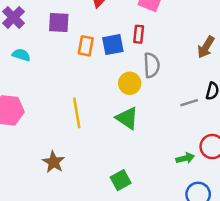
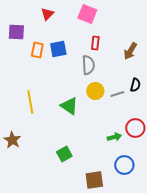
red rectangle: (139, 34) -> (95, 43), moved
yellow circle: (130, 83) -> (95, 91), moved

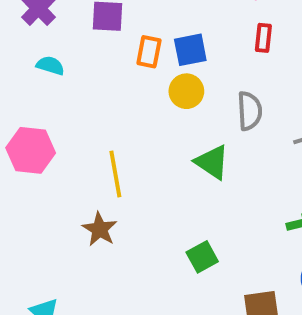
gray semicircle: (88, 65) -> (250, 111), moved
yellow circle: (95, 91) -> (186, 91), moved
yellow line: (30, 102) -> (115, 174), moved

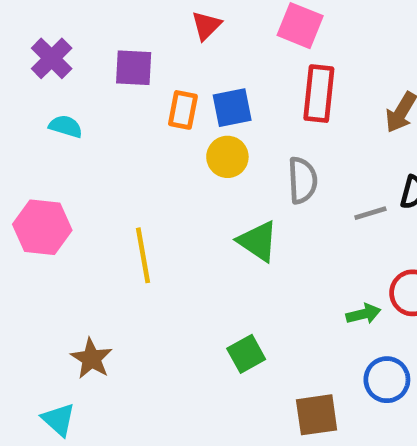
red rectangle: (263, 38) -> (319, 94), size x1.6
brown star: (100, 229) -> (91, 359), moved

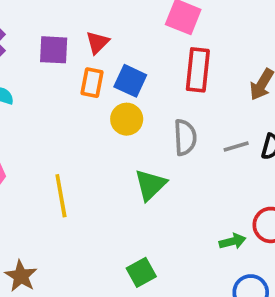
red triangle: (206, 26) -> (97, 43), moved
blue square: (232, 108) -> (130, 81), turned 36
gray line: (370, 213) -> (236, 146), moved
green triangle: (258, 241) -> (150, 185), turned 42

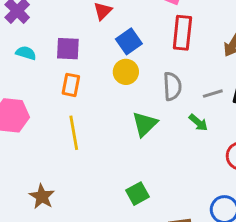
purple square: (54, 50) -> (68, 49), moved
blue square: (130, 81) -> (129, 41), turned 30
orange rectangle: (92, 83) -> (71, 85), moved
green arrow: (232, 241) -> (198, 123), moved, turned 54

